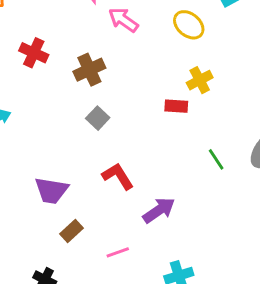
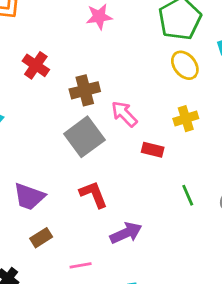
pink arrow: (123, 20) -> (124, 114), moved
red rectangle: (176, 106) -> (153, 150), moved
gray square: (98, 118) -> (84, 137), size x1.8

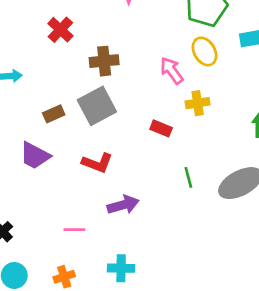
pink arrow: (124, 114) -> (172, 71), moved
red L-shape: (93, 194) -> (97, 163), turned 124
brown rectangle: (41, 238) -> (54, 114), moved

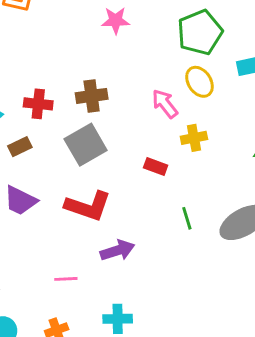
red cross: (60, 30) -> (38, 104), moved, turned -35
brown rectangle: (54, 114) -> (20, 147), moved
red L-shape: (97, 163) -> (88, 206), size x1.4

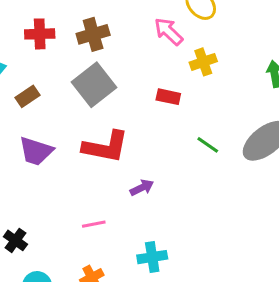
red cross: (38, 104) -> (40, 34), moved
green line: (187, 218) -> (208, 145), turned -30
purple arrow: (117, 250) -> (142, 188), size x0.7

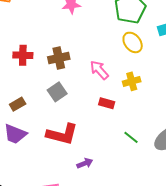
pink arrow: (169, 31) -> (99, 70), moved
gray square: (94, 85) -> (57, 92), size x0.7
brown rectangle: (28, 96) -> (18, 104), moved

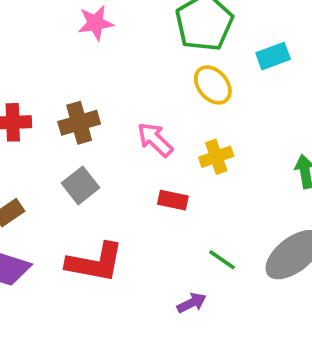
purple arrow: (85, 163) -> (192, 303), moved

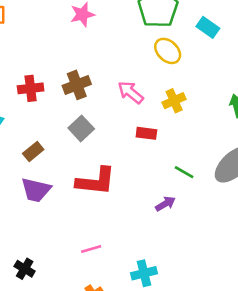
cyan rectangle: (273, 56) -> (208, 27), turned 60

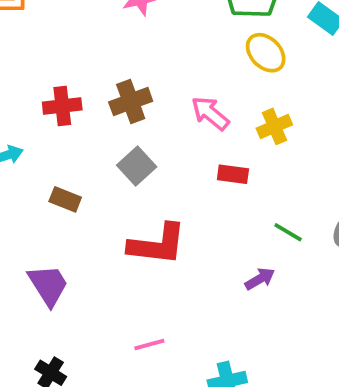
brown rectangle: (33, 151) -> (65, 199), turned 60
purple trapezoid: (36, 190) -> (48, 285), moved, turned -136

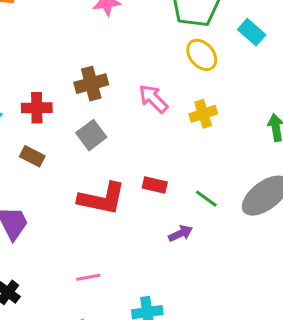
red cross: (62, 106) -> (37, 108), moved
red rectangle: (233, 174) -> (155, 185), moved

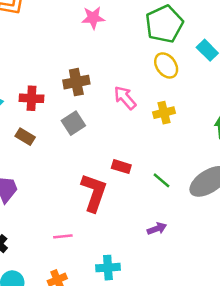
red L-shape: (102, 199) -> (94, 193), moved, turned -87
purple arrow: (181, 233) -> (157, 229), moved

